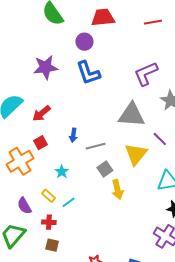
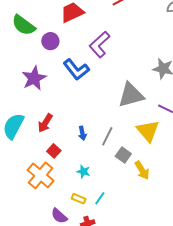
purple circle: (84, 42) -> (50, 41), moved
purple L-shape: (146, 74) -> (100, 44), moved
gray line: (96, 146) -> (107, 136), turned -30

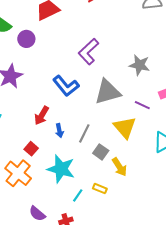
purple L-shape: (100, 44) -> (88, 52), moved
blue L-shape: (76, 69) -> (66, 86), moved
red arrow: (45, 123) -> (42, 115), moved
cyan star: (83, 172) -> (61, 169), size x2.0
yellow rectangle: (79, 199) -> (100, 189), moved

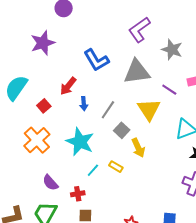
purple L-shape: (88, 52) -> (139, 30), moved
red square: (31, 149) -> (44, 106), moved

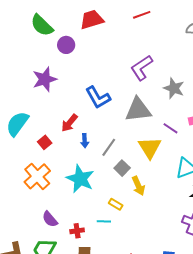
cyan line: (93, 170) -> (104, 221), moved, turned 48

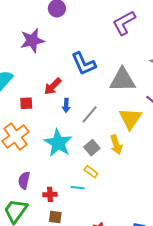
purple L-shape: (142, 68) -> (124, 23), moved
red square: (45, 142) -> (26, 103), turned 32
gray square: (122, 168) -> (92, 148), moved
yellow arrow: (138, 186) -> (116, 145), moved
purple semicircle: (50, 219) -> (24, 180), turned 48

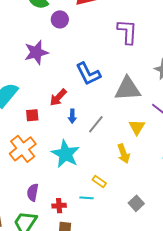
purple L-shape: (124, 23) -> (127, 32), turned 124
yellow triangle: (130, 119) -> (137, 127), size x0.7
gray square: (92, 148) -> (136, 203), moved

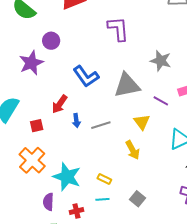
purple circle: (60, 19) -> (51, 41), moved
gray line: (96, 124) -> (101, 125), turned 42
cyan star: (65, 154) -> (67, 177), moved
yellow rectangle: (99, 181) -> (104, 179), moved
gray square: (136, 203) -> (138, 199), moved

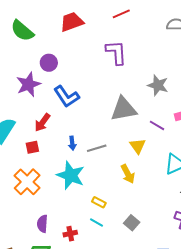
blue L-shape: (86, 76) -> (66, 96), moved
red arrow: (60, 104) -> (42, 122), moved
cyan star: (67, 177) -> (71, 175), moved
cyan line: (102, 199) -> (96, 222), turned 32

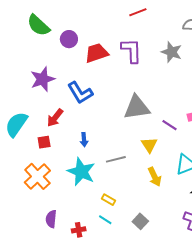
red trapezoid: (72, 22) -> (97, 53), moved
purple circle: (49, 63) -> (69, 39), moved
gray star: (158, 85) -> (172, 52), moved
gray line: (97, 148) -> (116, 159), moved
yellow arrow: (128, 174) -> (155, 177), moved

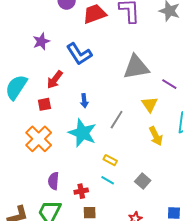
purple star: (43, 79) -> (41, 41), size x0.7
gray line: (116, 159) -> (117, 120), turned -42

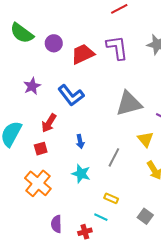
cyan star: (82, 133) -> (81, 174), size x0.7
cyan line: (108, 180) -> (101, 217), moved

